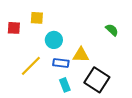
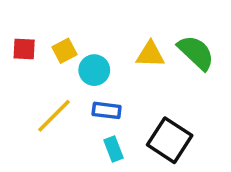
yellow square: (37, 18) -> (64, 51), moved, turned -32
green semicircle: (112, 30) -> (196, 53), size x1.6
yellow triangle: (81, 55) -> (150, 54), moved

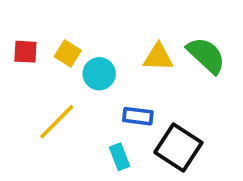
yellow square: (64, 51) -> (68, 53), turned -30
blue rectangle: (107, 110) -> (138, 116), moved

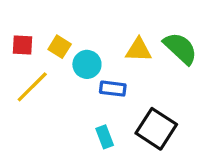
blue rectangle: (138, 116) -> (113, 89), moved
yellow line: (57, 122) -> (32, 87), moved

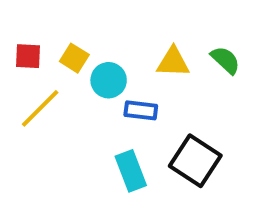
green semicircle: (180, 48) -> (225, 60), size x0.7
cyan rectangle: (105, 137) -> (131, 171), size x1.4

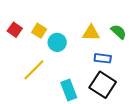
red square: (28, 56) -> (15, 30), turned 32
yellow line: (40, 108) -> (34, 70), moved
blue rectangle: (141, 110) -> (103, 58), moved

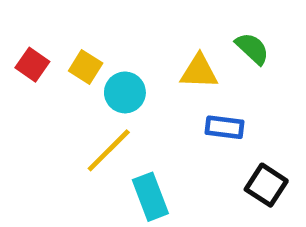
green semicircle: (119, 32) -> (252, 48), moved
yellow line: (34, 70) -> (109, 150), moved
black square: (103, 85) -> (266, 185), moved, size x0.7

